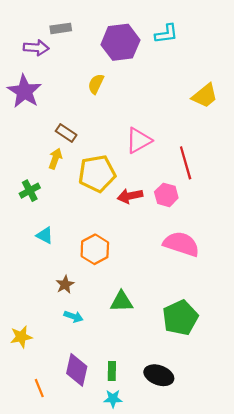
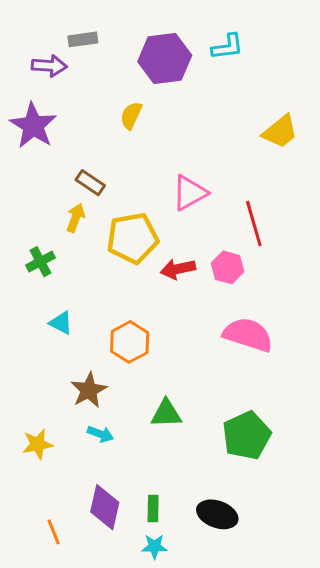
brown star: (65, 285) -> (89, 390), size x1.4
yellow star: (21, 337) -> (38, 444), moved

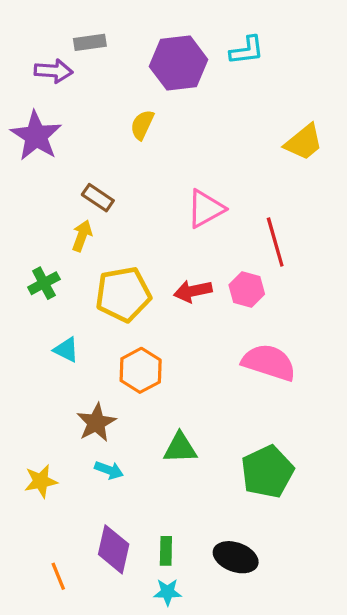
yellow pentagon: (133, 238) -> (123, 294), moved

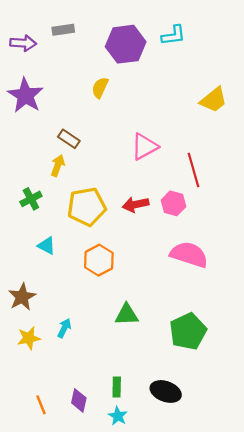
purple arrow: (53, 71) -> (23, 43), moved
brown star: (96, 423) -> (22, 297), moved
cyan arrow: (109, 470) -> (64, 328), moved, turned -84
purple diamond: (114, 549) -> (79, 400), moved, size x0.7
cyan star: (168, 592) -> (118, 416), turned 30

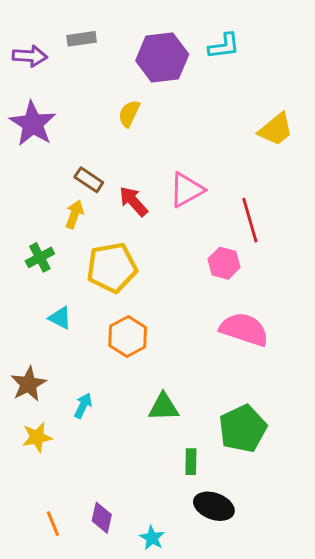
red arrow: (136, 204) -> (133, 201), moved, turned 60
cyan arrow: (64, 328) -> (83, 406), moved
green rectangle: (117, 387) -> (191, 462), moved

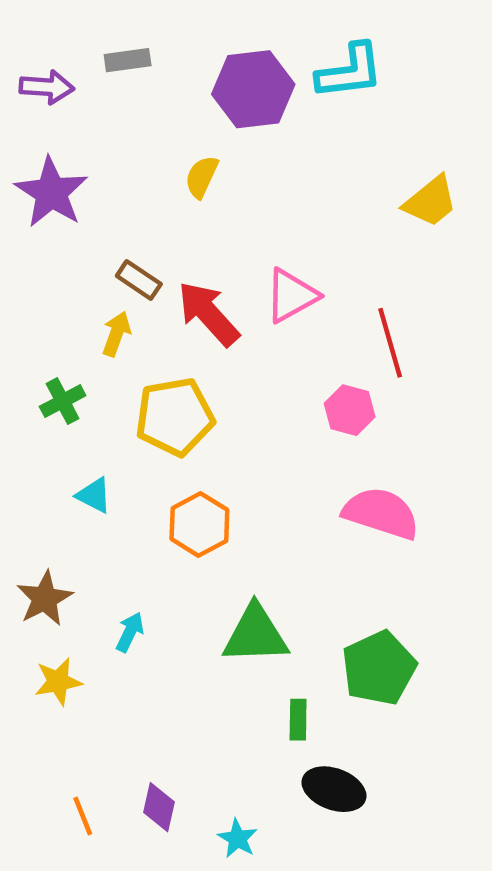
cyan L-shape: (224, 46) -> (350, 71), size x1.4
red arrow: (133, 201) -> (208, 314), size x1.4
green triangle: (164, 407) -> (255, 634), size x1.4

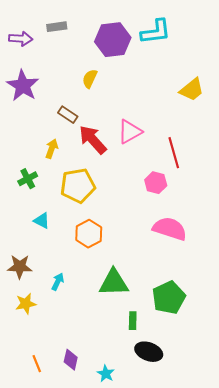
brown rectangle: (139, 280) -> (68, 115), moved
brown star: (45, 598) -> (20, 267), turned 30

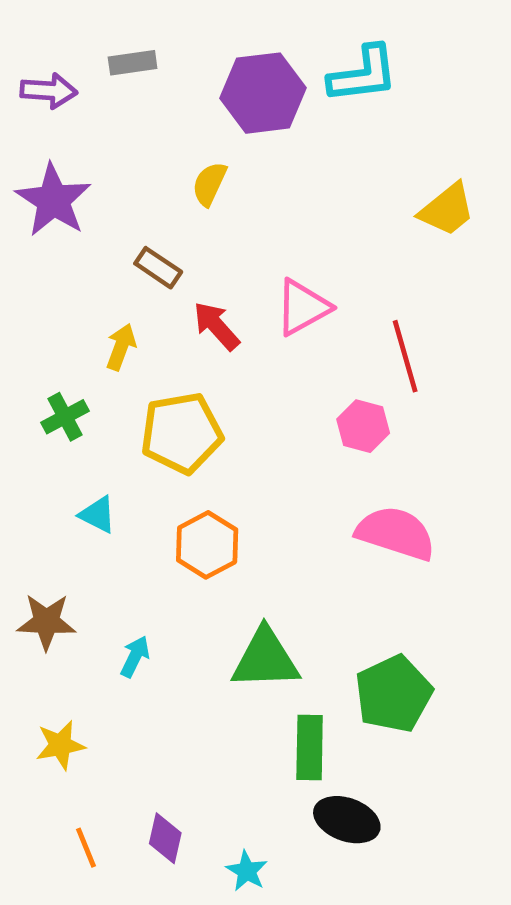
red arrow: (93, 140) -> (216, 326), size x0.7
yellow star: (26, 304) -> (60, 745), moved
green rectangle: (133, 321) -> (310, 747), size x1.5

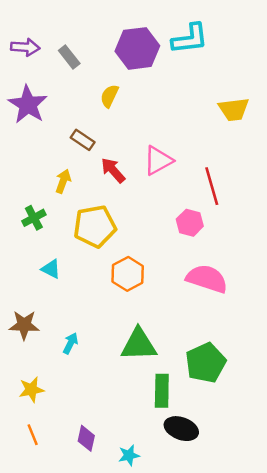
gray rectangle: (133, 63) -> (69, 57), moved, turned 60
yellow trapezoid: (447, 209) -> (234, 109), turned 32
orange hexagon: (207, 545) -> (128, 274), moved
orange line: (86, 848) -> (33, 435), moved
cyan star: (247, 871) -> (129, 455), turned 30

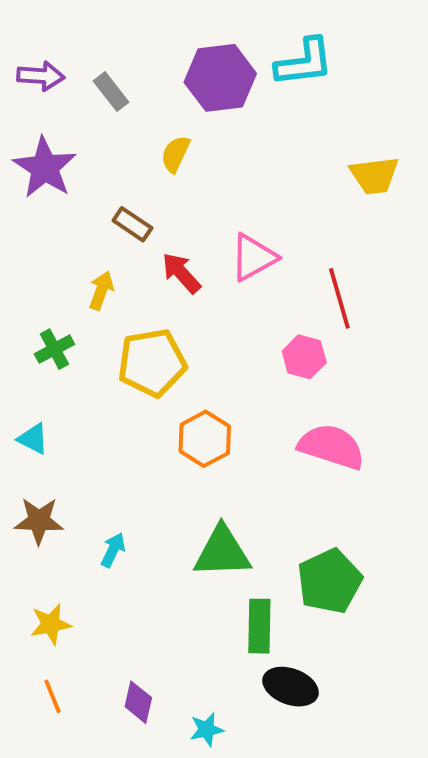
cyan triangle: (51, 269) -> (33, 439), moved

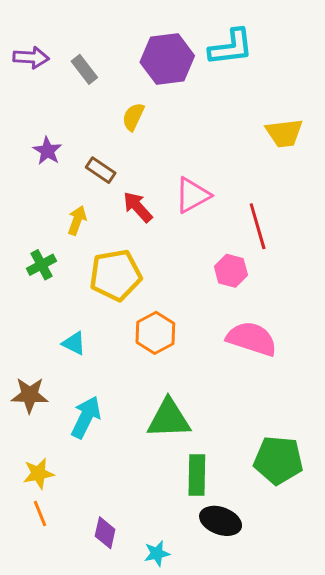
purple star: (45, 168) -> (47, 151), moved, size x0.6
cyan triangle: (33, 439) -> (74, 343), moved
cyan arrow: (113, 550) -> (86, 417), size x1.6
green pentagon: (330, 581) -> (278, 460), moved, turned 30
orange line: (53, 696) -> (40, 513), moved

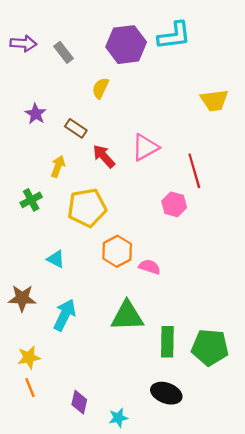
pink semicircle: (252, 339) -> (150, 267), moved, size x0.6
green rectangle: (197, 475) -> (167, 342), moved

